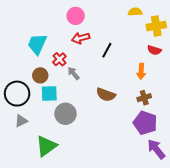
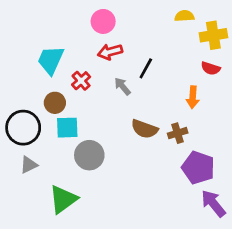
gray arrow: (74, 73) -> (122, 86), moved
brown cross: (144, 98) -> (178, 133), moved

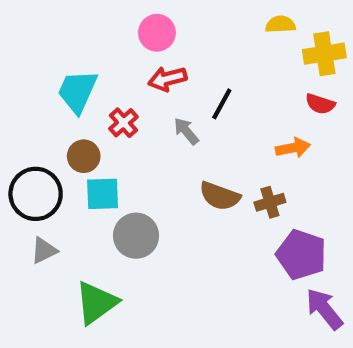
orange arrow: (193, 97) -> (293, 148), turned -105

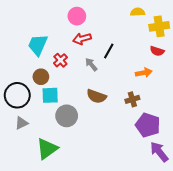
brown semicircle: (220, 196) -> (96, 96), moved

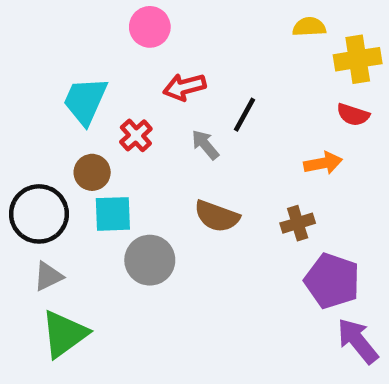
pink circle: (77, 16) -> (150, 27), moved
green triangle: (47, 149) -> (64, 334), moved

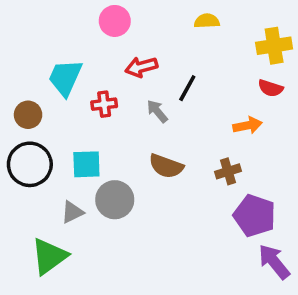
yellow semicircle: (309, 27) -> (207, 21), moved
red cross: (136, 135) -> (104, 104), turned 35
brown circle: (92, 172) -> (28, 115), moved
gray triangle: (48, 276) -> (72, 212), moved

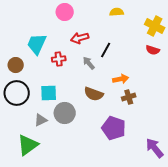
yellow cross: (274, 46) -> (155, 26), turned 36
orange arrow: (247, 125) -> (121, 79), moved
purple pentagon: (255, 216) -> (114, 128), moved

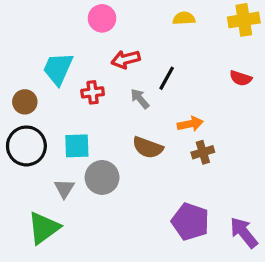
yellow cross: (155, 26) -> (244, 20), moved, turned -36
gray triangle: (41, 120) -> (64, 189), turned -32
purple pentagon: (114, 128) -> (190, 222), moved

